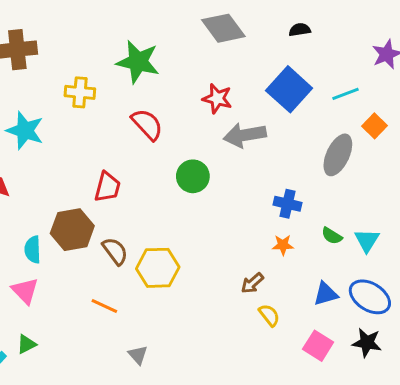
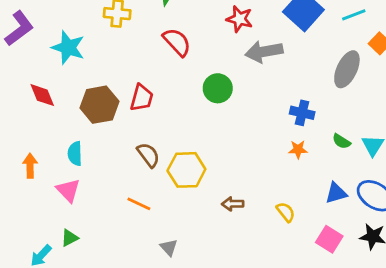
brown hexagon: (72, 230) -> (99, 105), moved
brown arrow: (252, 283) -> (233, 204), moved, turned 40

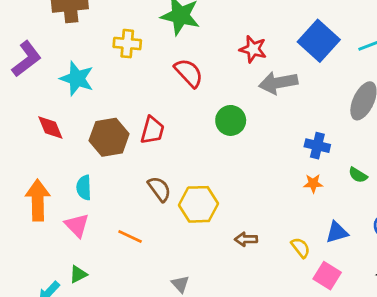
orange arrow: (30, 166) -> (38, 200), size x1.6
blue triangle: (336, 193) -> (337, 232), moved
orange line: (139, 204) -> (130, 236), moved
pink square: (329, 239) -> (327, 276), moved

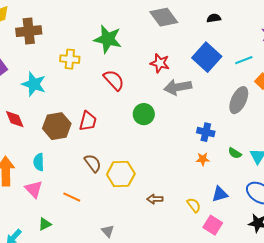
green triangle: (78, 274) -> (45, 224), moved

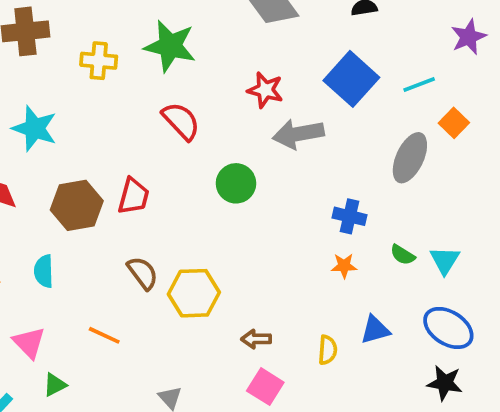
yellow cross: (70, 59) -> (99, 61), moved
pink triangle: (34, 189) -> (29, 343), moved
yellow semicircle: (194, 205) -> (328, 350), turned 42
pink square: (213, 225) -> (265, 387), moved

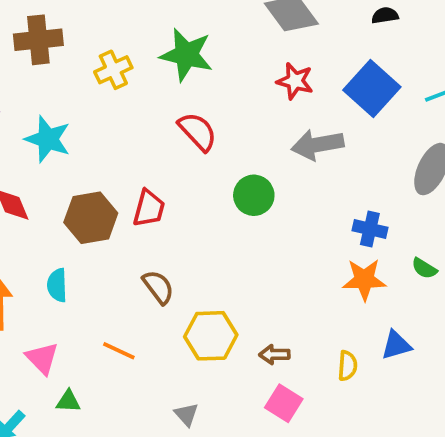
yellow cross: (99, 61) -> (113, 70), turned -30
red star: (265, 90) -> (295, 81), moved
orange star: (344, 266) -> (364, 280), size x1.6
yellow hexagon: (194, 293) -> (211, 336), moved
green triangle: (55, 385) -> (68, 401), turned 30

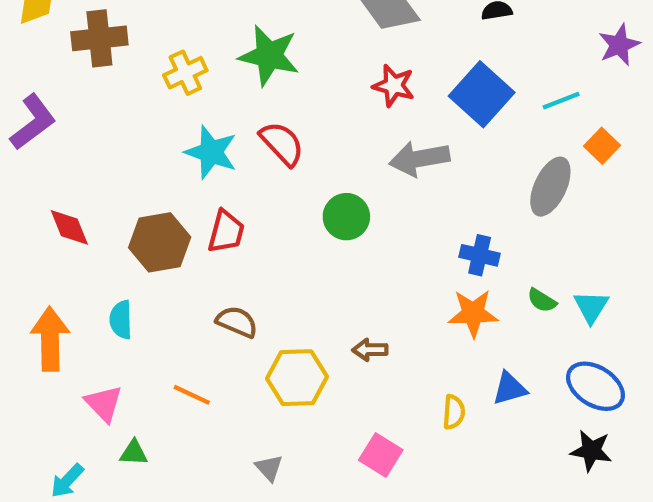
cyan star: (48, 139) -> (211, 152), moved
brown semicircle: (158, 287) -> (237, 322), turned -30
brown arrow: (274, 355) -> (370, 350), moved

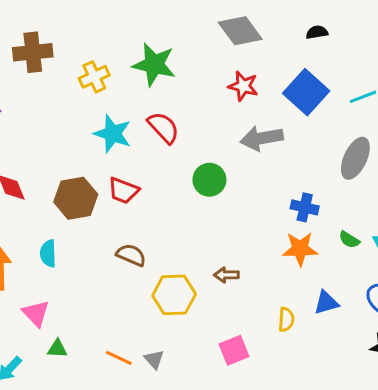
red trapezoid: (226, 232) -> (123, 190), turned 96
orange line: (192, 395) -> (119, 358), moved
pink square: (381, 455) -> (234, 350), turned 36

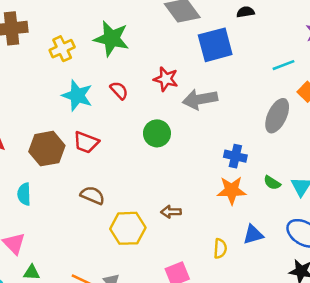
red star: (243, 86) -> (166, 79), moved
blue square: (306, 92) -> (215, 45), moved, turned 33
red semicircle: (163, 128) -> (119, 90), size x0.7

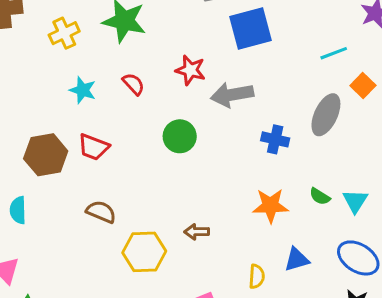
cyan star: (77, 95) -> (83, 90), size x0.7
blue cross: (235, 156) -> (275, 139), moved

